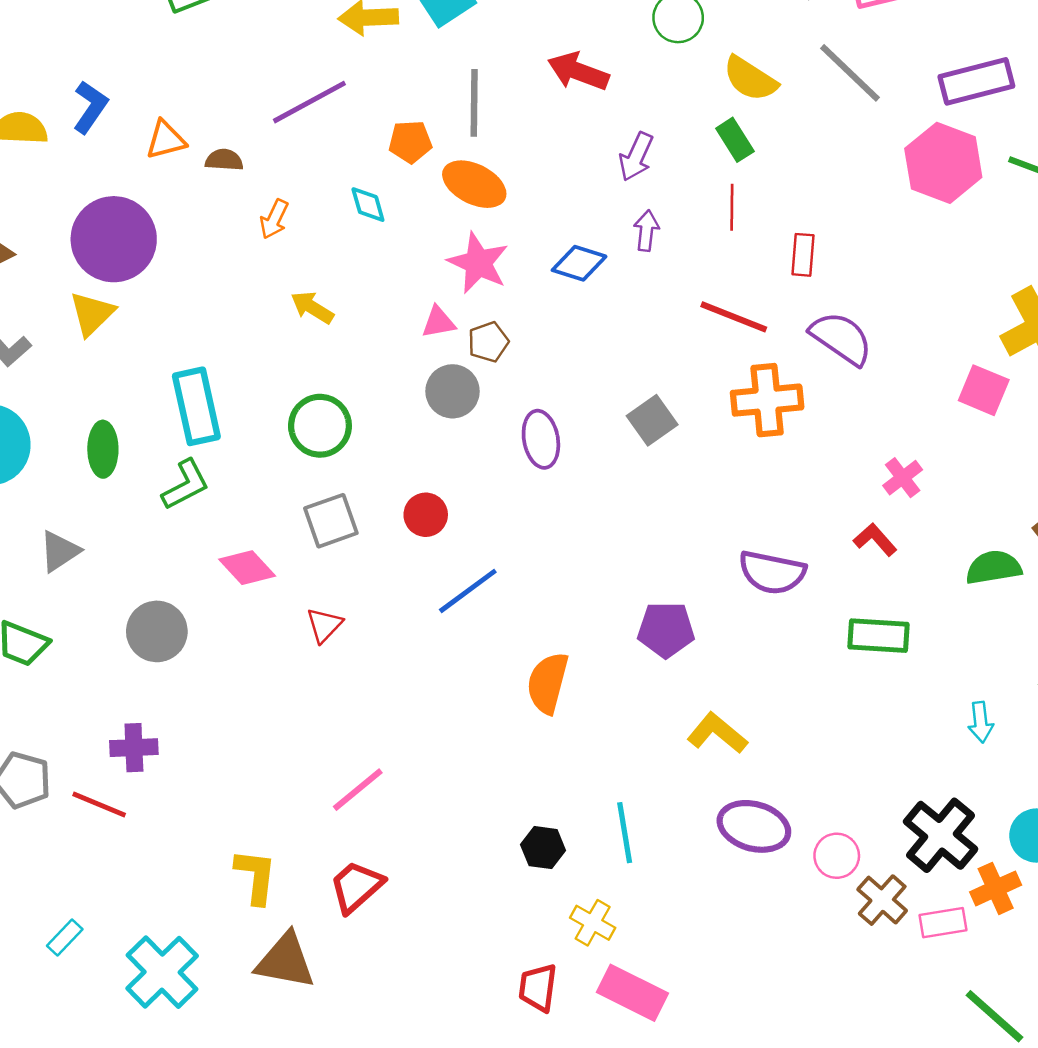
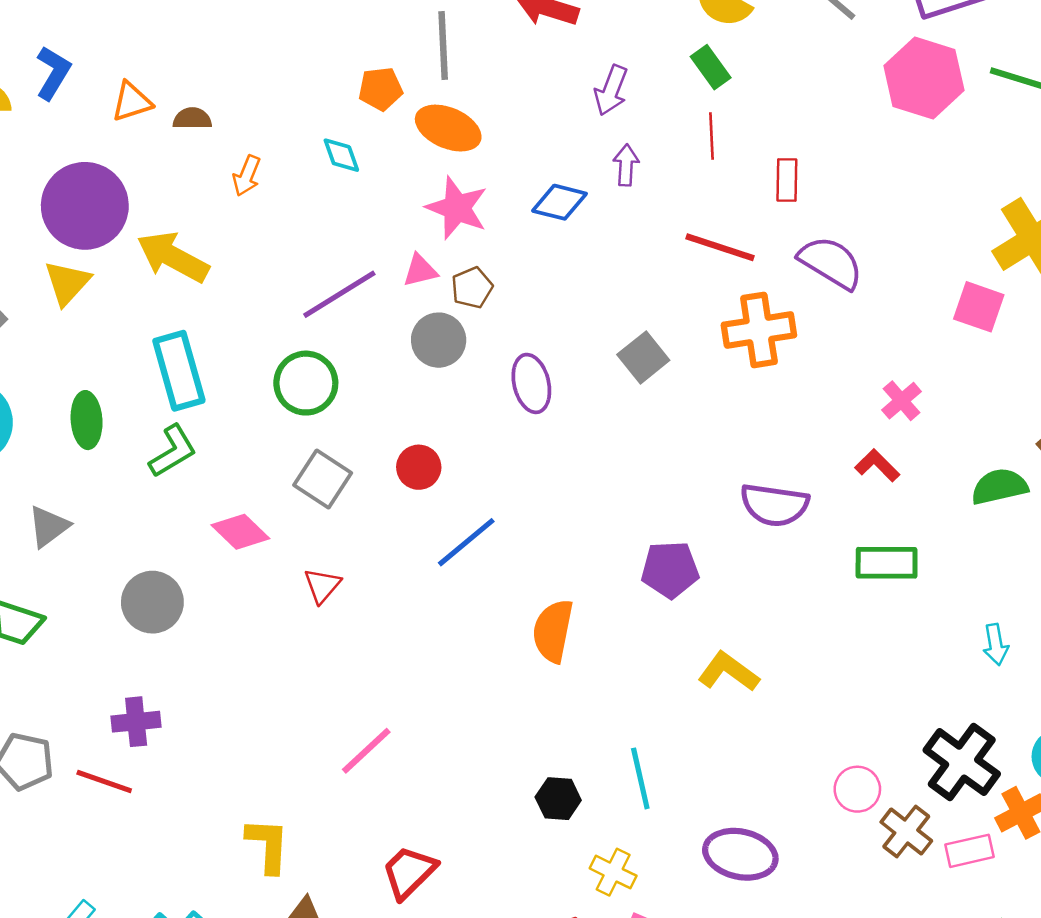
purple line: (309, 102) -> (339, 294), moved
yellow arrow: (312, 307) -> (173, 257), moved, size x1.6
gray square: (331, 521) -> (323, 479), turned -34
purple ellipse: (754, 826) -> (740, 854), moved
red trapezoid: (356, 887) -> (409, 872), moved

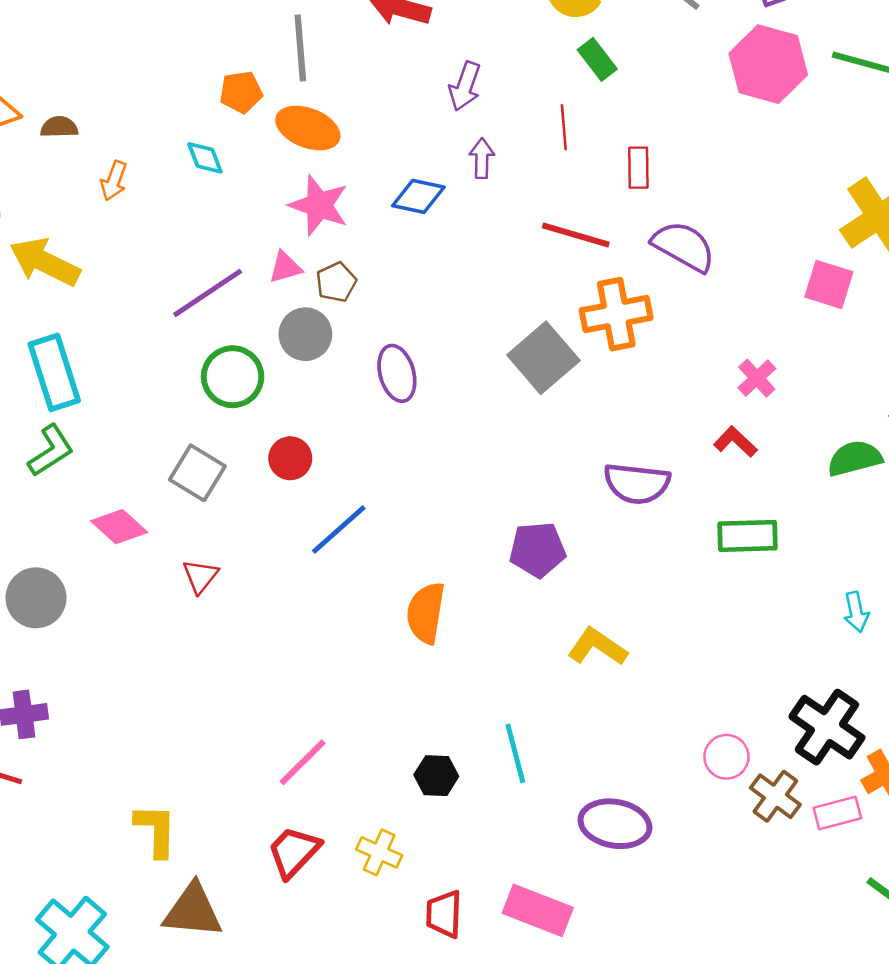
green rectangle: (711, 67) -> (597, 59), moved
gray square: (643, 357) -> (543, 358), moved, size x1.4
green circle: (306, 383) -> (233, 377), moved
pink line: (366, 751) -> (303, 762), moved
yellow cross: (613, 872) -> (379, 852), moved

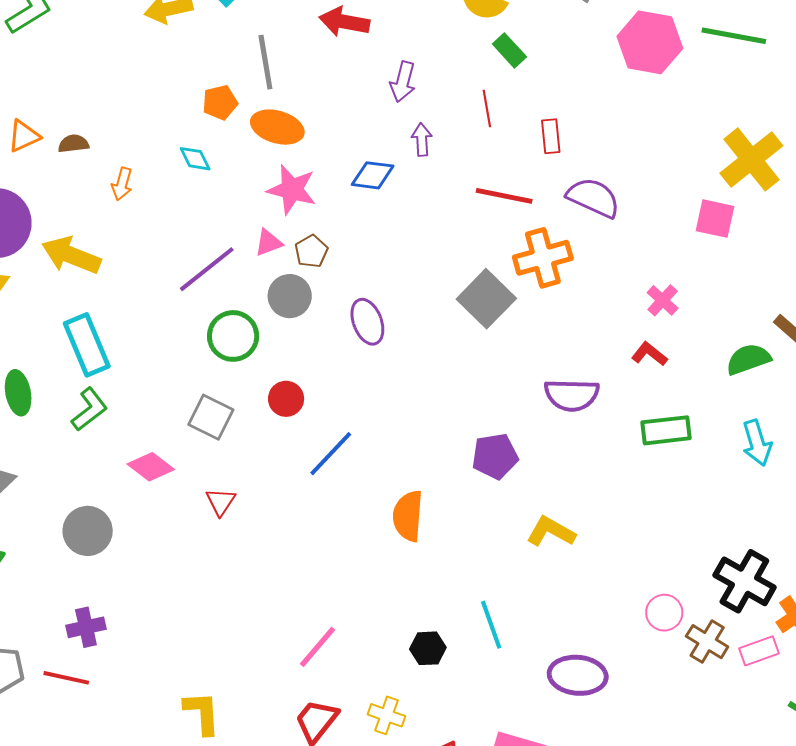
cyan arrow: (856, 612) -> (757, 443), moved, size x1.4

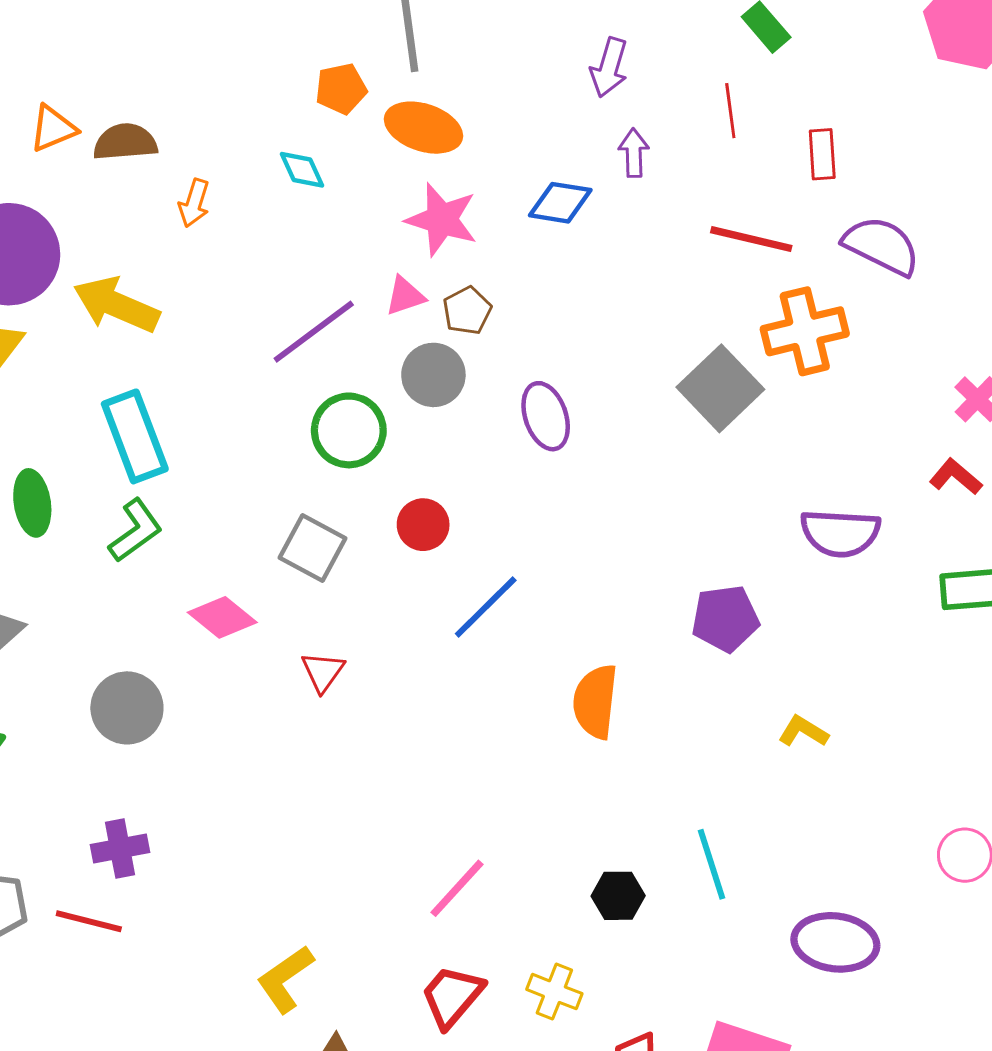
brown semicircle: (73, 144) -> (125, 142), size x1.4
yellow L-shape: (551, 532) -> (803, 731), size x0.7
yellow L-shape: (202, 713) -> (285, 979), turned -123

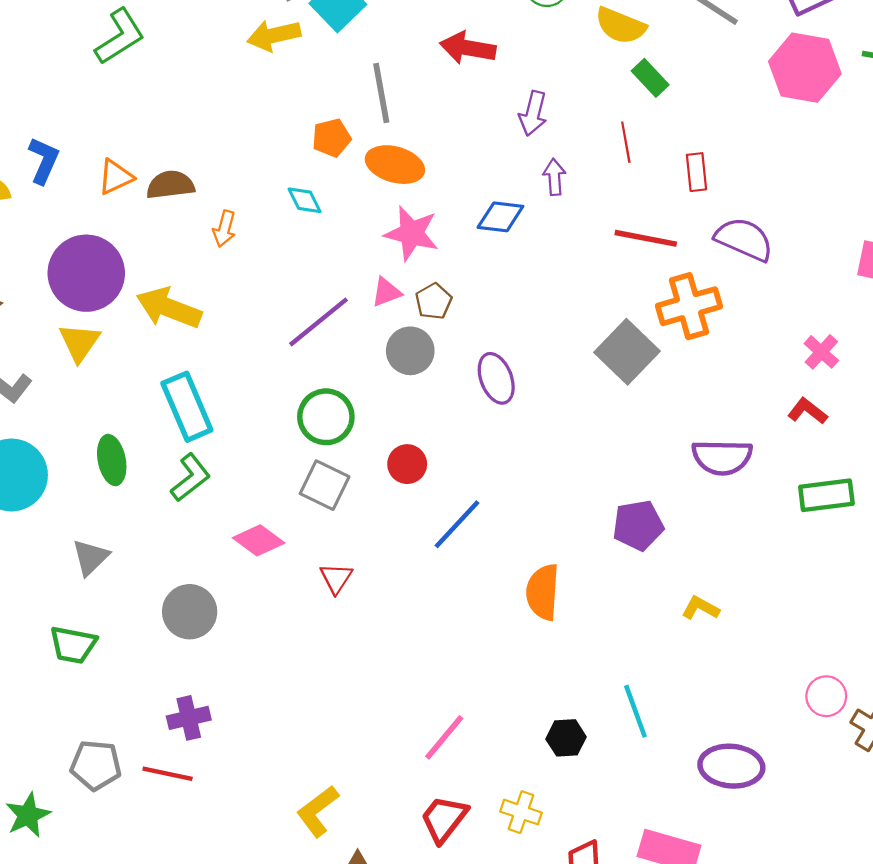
green circle: (349, 430) -> (326, 417), moved

